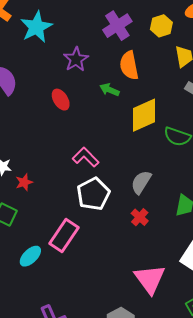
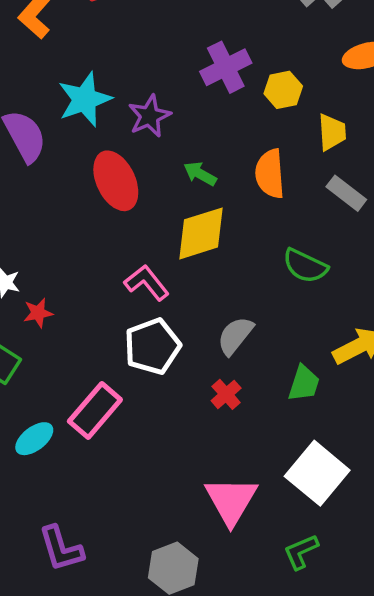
yellow hexagon: (161, 26) -> (283, 90), moved
cyan star: (36, 27) -> (85, 99), moved
orange semicircle: (129, 65) -> (270, 174), moved
red ellipse: (61, 100) -> (116, 181), size x1.6
yellow diamond: (144, 115) -> (201, 233), moved

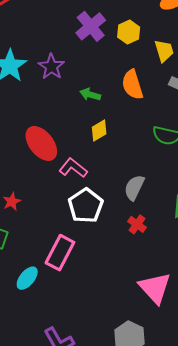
red ellipse: (116, 181) -> (41, 143), moved
yellow diamond: (201, 233) -> (99, 131), size x0.6

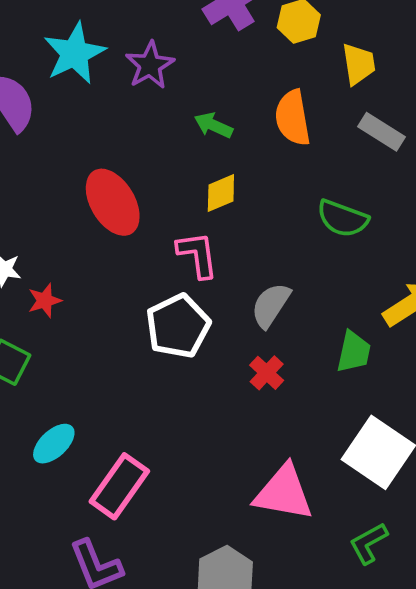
pink L-shape: (73, 168) -> (197, 255), moved, turned 36
pink rectangle: (60, 253) -> (119, 486), moved
pink triangle: (155, 288) -> (284, 493), turned -45

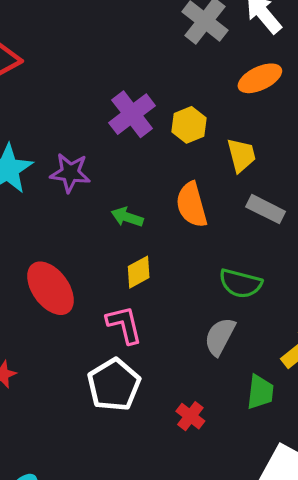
purple star: (150, 65) -> (70, 173), turned -30
gray semicircle: (271, 305) -> (220, 337), moved

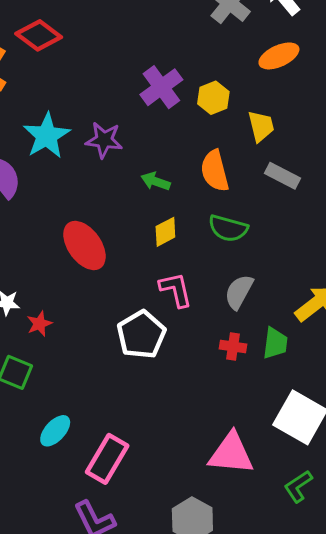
green semicircle: (241, 283) -> (228, 228), moved
pink L-shape: (124, 325) -> (176, 290), moved
red cross: (190, 416) -> (233, 347), moved, turned -30

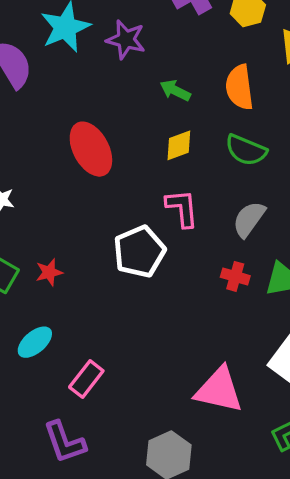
red star: (39, 324) -> (49, 272), moved
pink rectangle: (107, 459) -> (86, 379), size x0.7

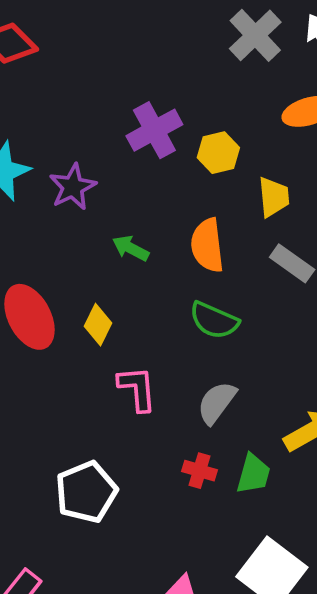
purple star: (126, 40) -> (73, 187), turned 30
yellow diamond: (179, 145) -> (98, 325), moved, turned -44
white pentagon: (139, 252) -> (86, 492), moved

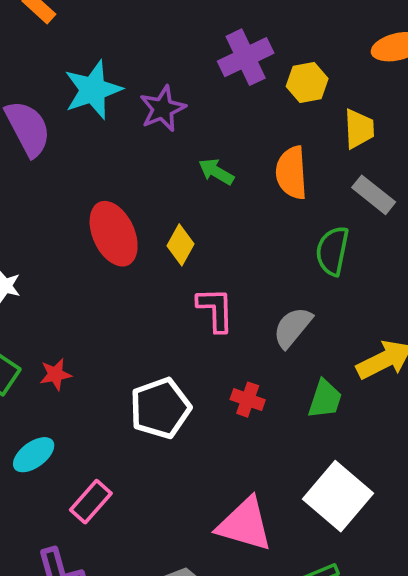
green semicircle: (214, 320) -> (332, 251), moved, turned 75
red cross: (200, 471) -> (248, 400), moved

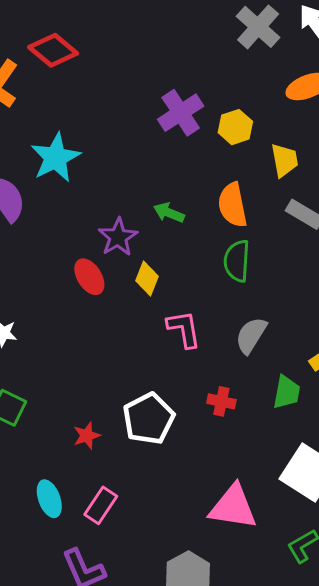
purple star: (163, 109) -> (118, 237), moved
red ellipse: (114, 234) -> (89, 277), size x0.7
green semicircle: (332, 251) -> (237, 261), moved
red star: (56, 374) -> (87, 436), moved
cyan ellipse: (34, 455) -> (49, 499), moved, turned -66

